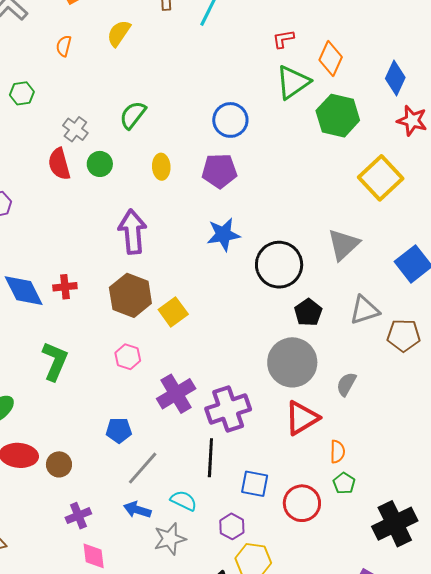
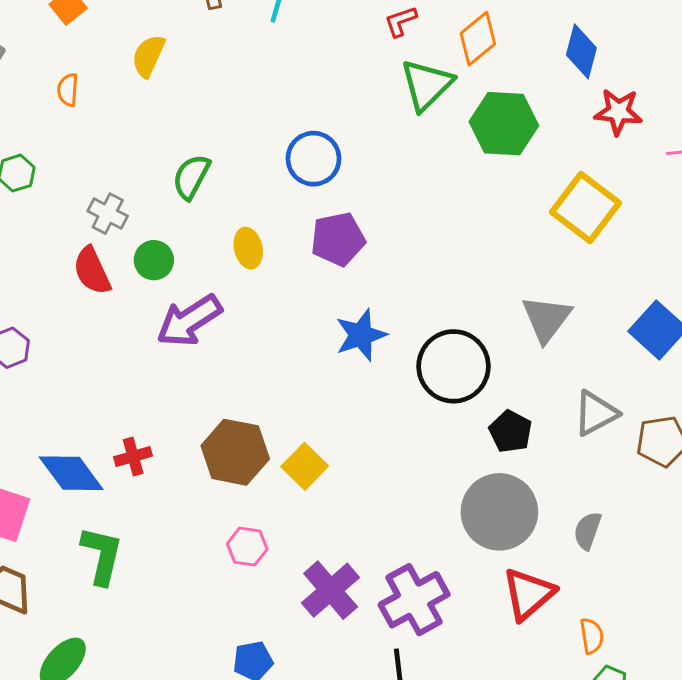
orange diamond: (331, 58) -> (478, 39), turned 36
blue circle: (230, 120) -> (314, 159), moved
purple arrow: (133, 232) -> (189, 321), moved, turned -108
green L-shape: (55, 361) -> (102, 555), moved

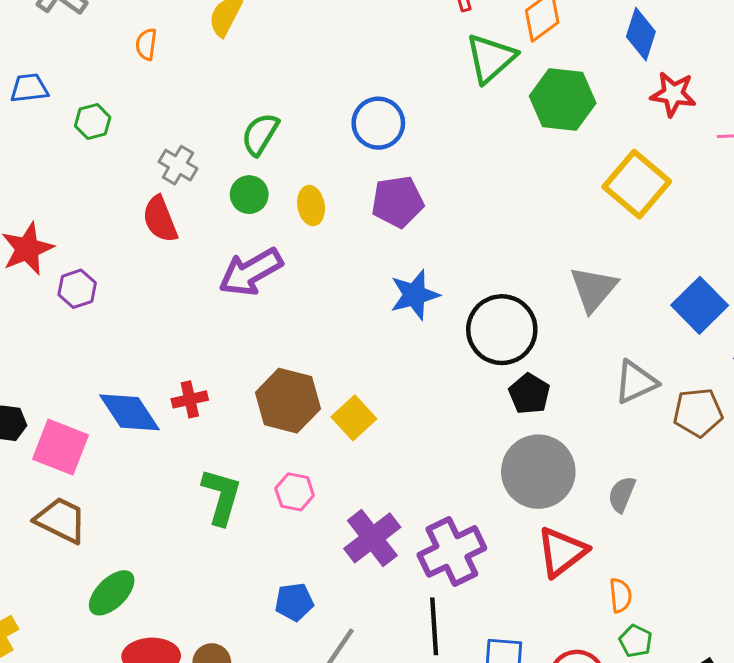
green circle: (154, 260) -> (249, 195), moved
black pentagon: (510, 431) -> (529, 394), moved
green L-shape: (102, 555) -> (221, 497), moved

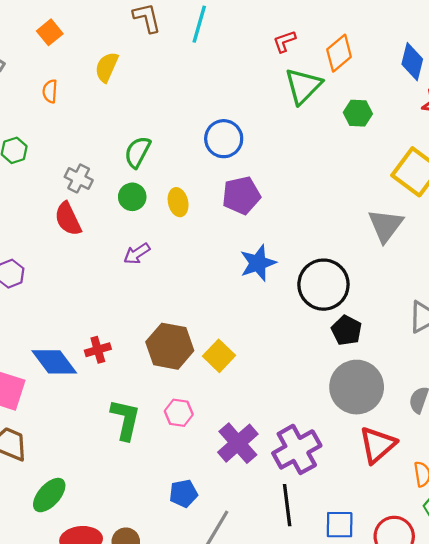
green hexagon: (563, 100) -> (358, 113), size x0.6
purple arrow: (251, 272) -> (137, 254), size x0.6
gray triangle: (593, 289) -> (385, 225), moved

